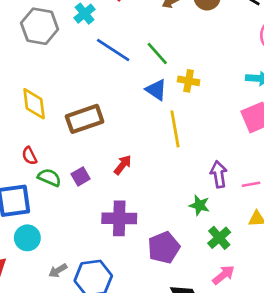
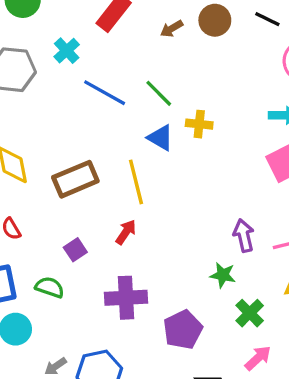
yellow line: (175, 129) -> (136, 182), moved
green semicircle: (49, 177) -> (50, 287), moved

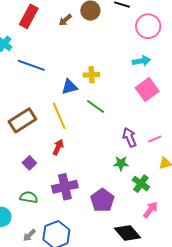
green line: (159, 93) -> (95, 106), moved
blue triangle: (160, 138) -> (70, 87), turned -36
green semicircle: (50, 287) -> (29, 197), moved

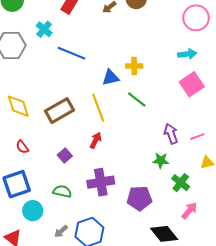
purple pentagon: (102, 200) -> (139, 198), turned 30

